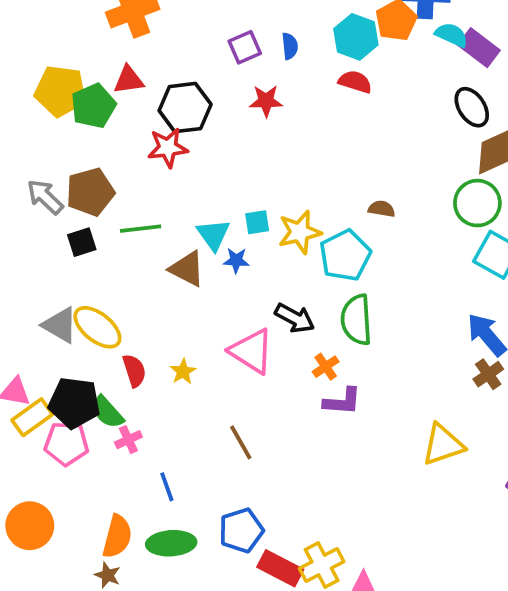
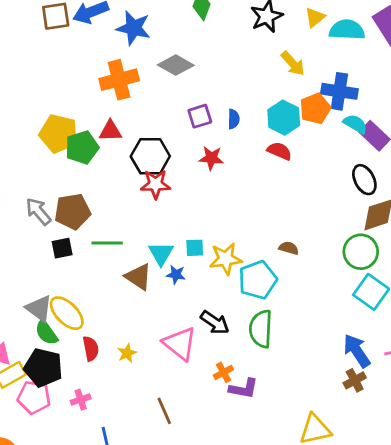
red star: (168, 148) -> (156, 184), moved
orange cross: (326, 367) -> (223, 372), moved
green semicircle: (108, 412) -> (46, 332), moved

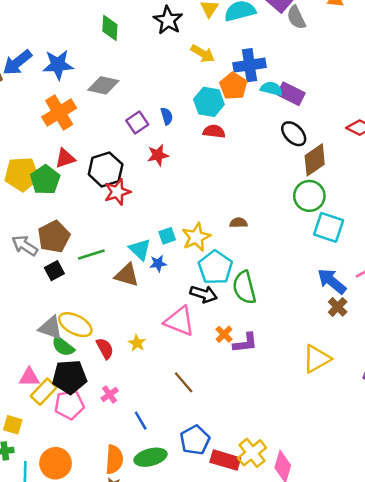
brown semicircle: (289, 248) -> (238, 223), moved
cyan pentagon: (258, 280) -> (215, 267), moved

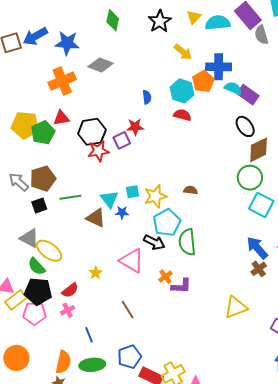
purple square: (137, 123) -> (122, 140), moved
gray triangle: (51, 328) -> (29, 238), moved
red semicircle: (105, 348) -> (70, 290), moved, turned 72

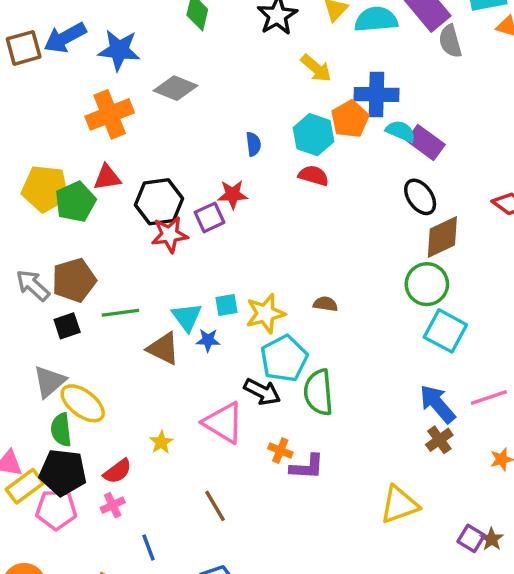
gray triangle: (29, 238) -> (49, 382), turned 50
green semicircle: (37, 266) -> (61, 430), turned 36
orange cross: (165, 277) -> (280, 450), turned -32

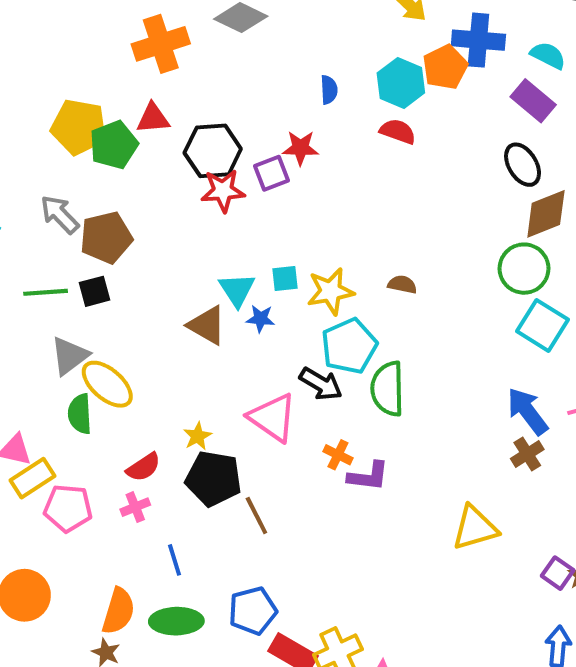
cyan semicircle: (401, 131) -> (548, 55), moved
gray arrow: (33, 285) -> (60, 214), moved
green line: (120, 313) -> (46, 292), moved
black pentagon: (63, 472) -> (213, 479), moved

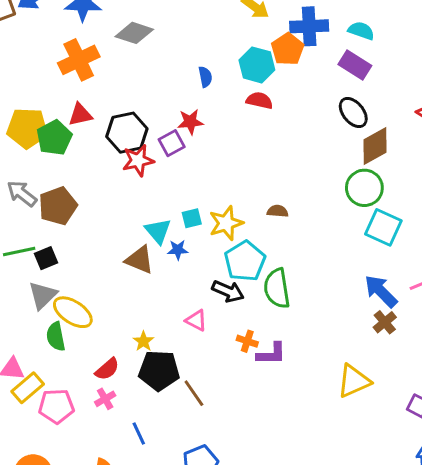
black square: (94, 291) -> (46, 258), moved
pink triangle: (273, 418) -> (196, 320), size x0.6

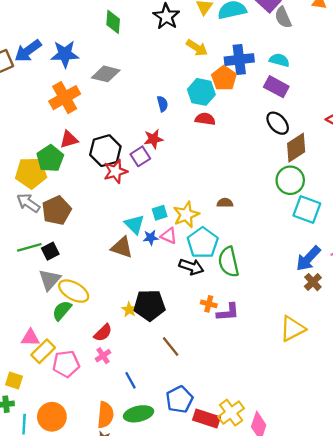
yellow pentagon: (27, 128) -> (31, 173), moved
blue arrow: (381, 291) -> (308, 258), turned -88
pink triangle: (196, 320) -> (169, 236), moved
green semicircle: (56, 336) -> (62, 311), turned 55
black pentagon: (159, 370) -> (149, 305), moved

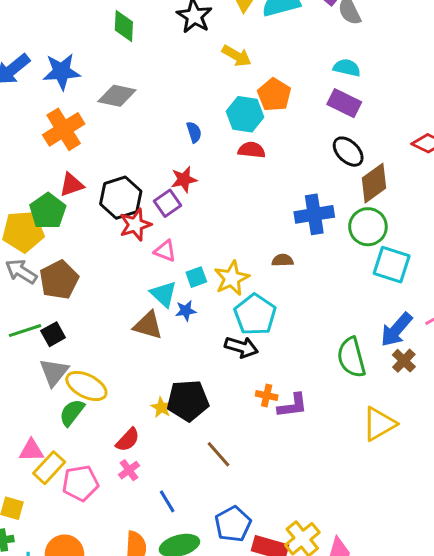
blue cross: (239, 60) -> (314, 214), moved
pink triangle: (169, 236) -> (165, 251), moved
green semicircle: (229, 262) -> (351, 357), moved

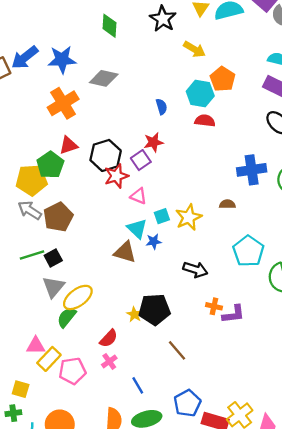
cyan pentagon: (255, 315) -> (248, 251), moved
yellow ellipse: (86, 386) -> (78, 297), turned -64

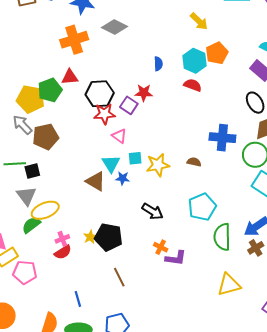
purple square: (141, 160) -> (129, 105), turned -36
gray triangle: (53, 287) -> (26, 196), turned -30
pink cross: (109, 361) -> (62, 239), moved

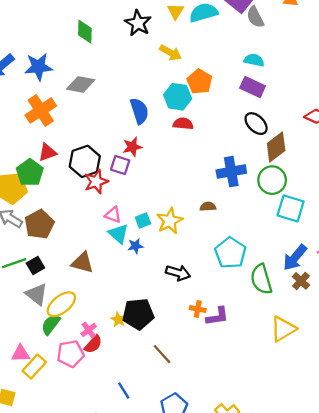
blue semicircle: (158, 64) -> (139, 111), size x1.6
pink triangle: (119, 136) -> (113, 215), moved
brown triangle: (96, 181) -> (82, 263), moved
pink pentagon: (25, 272) -> (70, 354), moved

